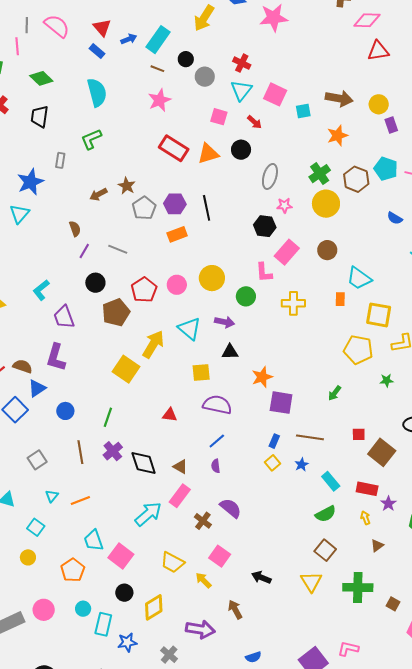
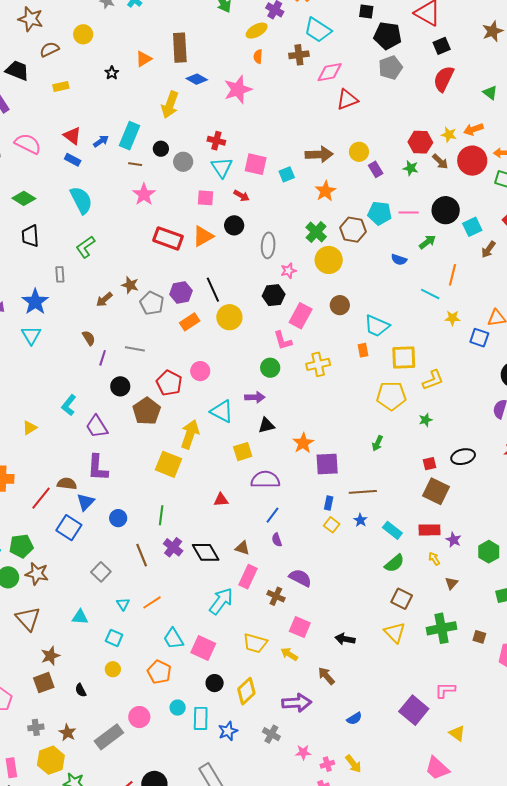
yellow circle: (212, 278) -> (229, 317), moved
red square: (359, 434) -> (430, 464), moved

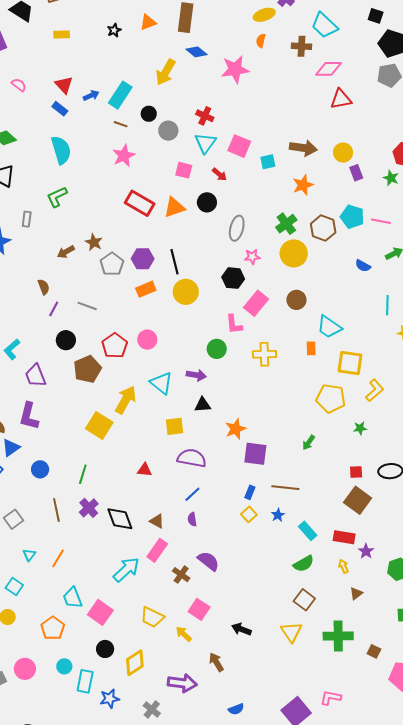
pink semicircle: (28, 144) -> (19, 85), size x0.6
cyan line: (430, 294) -> (387, 305), turned 54
yellow L-shape: (433, 380) -> (375, 390), turned -30
orange line: (152, 602) -> (58, 558), turned -36

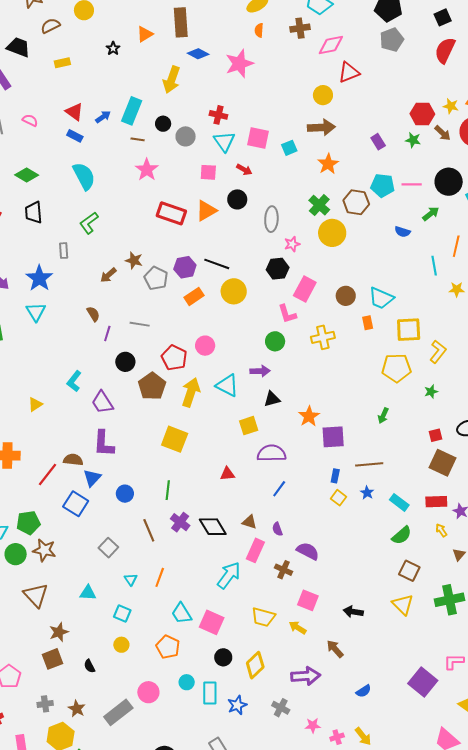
yellow circle: (343, 153) -> (323, 95), moved
black line: (174, 262) -> (217, 264), turned -45
brown circle: (296, 300) -> (346, 296), moved
yellow arrow: (126, 400) -> (191, 392), moved
purple semicircle: (192, 519) -> (277, 529), moved

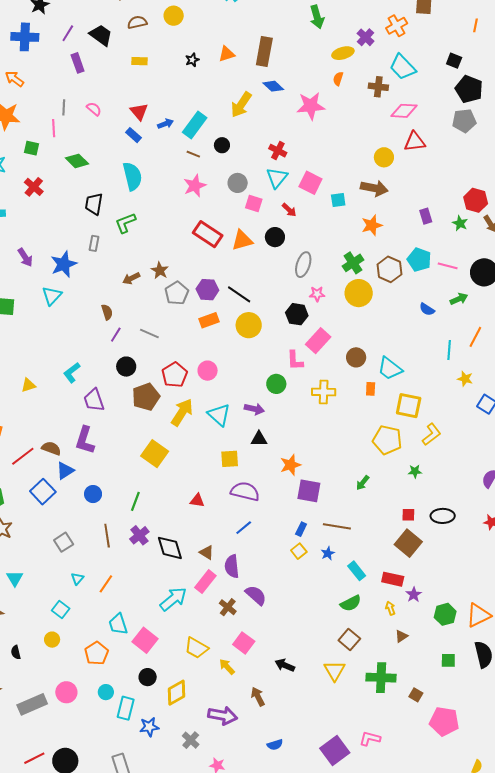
gray circle: (186, 136) -> (238, 183), moved
black trapezoid: (34, 212) -> (94, 204), moved
purple semicircle: (277, 529) -> (232, 566), size x1.6
cyan triangle: (88, 593) -> (15, 578), moved, turned 42

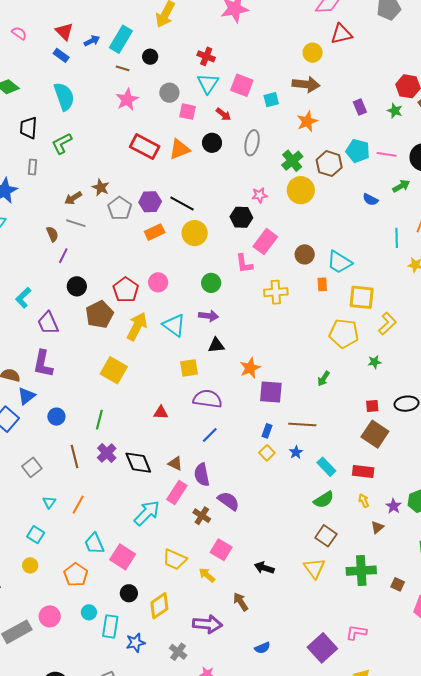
gray ellipse: (303, 265) -> (252, 143), moved
gray line: (149, 334) -> (76, 223), moved
green circle: (276, 384) -> (211, 283), moved
purple star: (414, 595) -> (393, 506), moved

